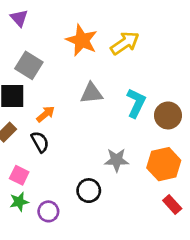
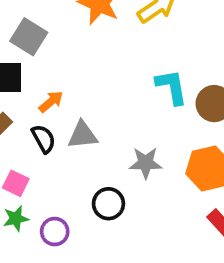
gray triangle: (91, 93) -> (83, 135), moved
cyan L-shape: (136, 103) -> (172, 87), turned -36

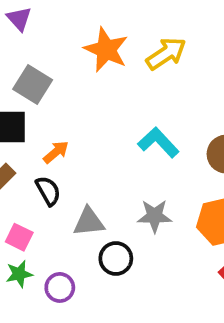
cyan L-shape: (172, 87) -> (158, 142), moved, turned -33
gray triangle: (83, 135) -> (89, 222), moved

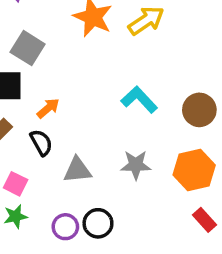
black circle: (116, 258) -> (98, 223), moved
purple circle: (60, 287) -> (65, 227), moved

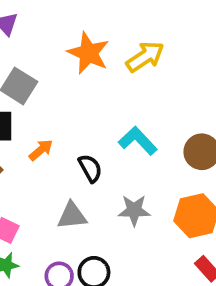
black semicircle: (41, 143) -> (90, 168), moved

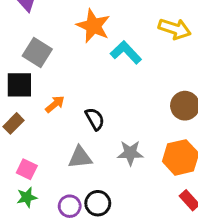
yellow arrow: (145, 57) -> (175, 29), moved, turned 52
cyan L-shape: (138, 141) -> (126, 52), moved

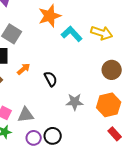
orange star: (93, 26) -> (50, 16), turned 30
yellow arrow: (175, 29) -> (102, 33), moved
gray triangle: (80, 157) -> (26, 115), moved

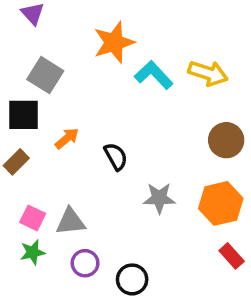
black circle: (53, 136) -> (132, 279), moved

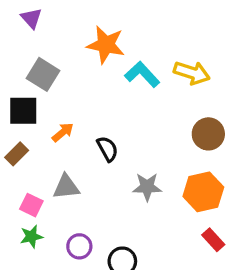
orange star: (114, 42) -> (106, 45), turned 30
gray triangle: (71, 222) -> (66, 187), moved

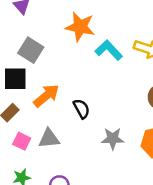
orange arrow: (63, 132) -> (46, 96), size x1.5
pink square: (31, 205) -> (22, 141), moved

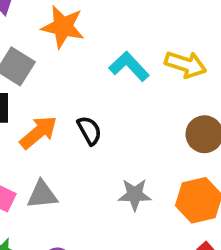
orange star: (80, 27) -> (63, 27), moved
black semicircle: (81, 109) -> (89, 130), moved

